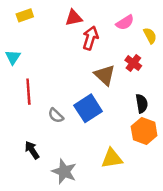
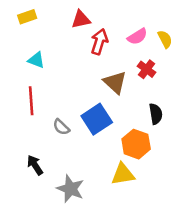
pink semicircle: (125, 23) -> (137, 36), moved
cyan triangle: (13, 57) -> (36, 60), moved, turned -42
orange hexagon: (144, 131) -> (136, 144), moved

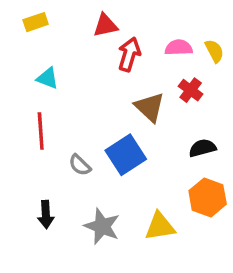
pink semicircle: (137, 36) -> (179, 48), turned -150
black semicircle: (156, 114) -> (202, 148), turned -96
orange hexagon: (136, 144) -> (208, 197), moved
black arrow: (35, 165) -> (46, 214), turned -150
gray star: (70, 189) -> (102, 226), moved

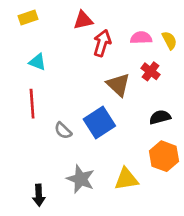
black arrow: (46, 214) -> (39, 195), moved

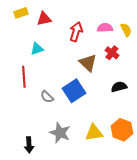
red triangle: (83, 20) -> (44, 19), moved
cyan triangle: (37, 62) -> (37, 49), moved, turned -40
orange hexagon: (164, 156) -> (122, 130), moved

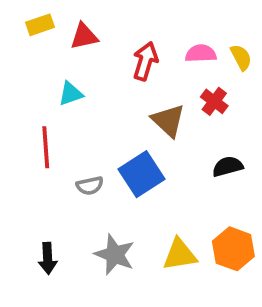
gray semicircle: (47, 97) -> (90, 186), turned -56
black arrow: (29, 145) -> (48, 258), moved

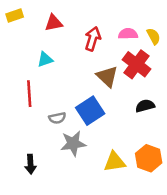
yellow rectangle: (40, 25) -> (15, 16), moved
red cross: (214, 101) -> (136, 64), size x1.6
gray star: (115, 255) -> (73, 144), moved, turned -30

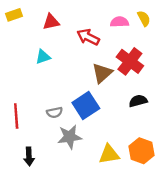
pink semicircle: (128, 34) -> (120, 22), moved
yellow semicircle: (154, 36) -> (144, 18), moved
red arrow: (93, 39) -> (88, 37), turned -80
brown triangle: (107, 77) -> (102, 73), turned 35
red line: (29, 94) -> (16, 116), moved

